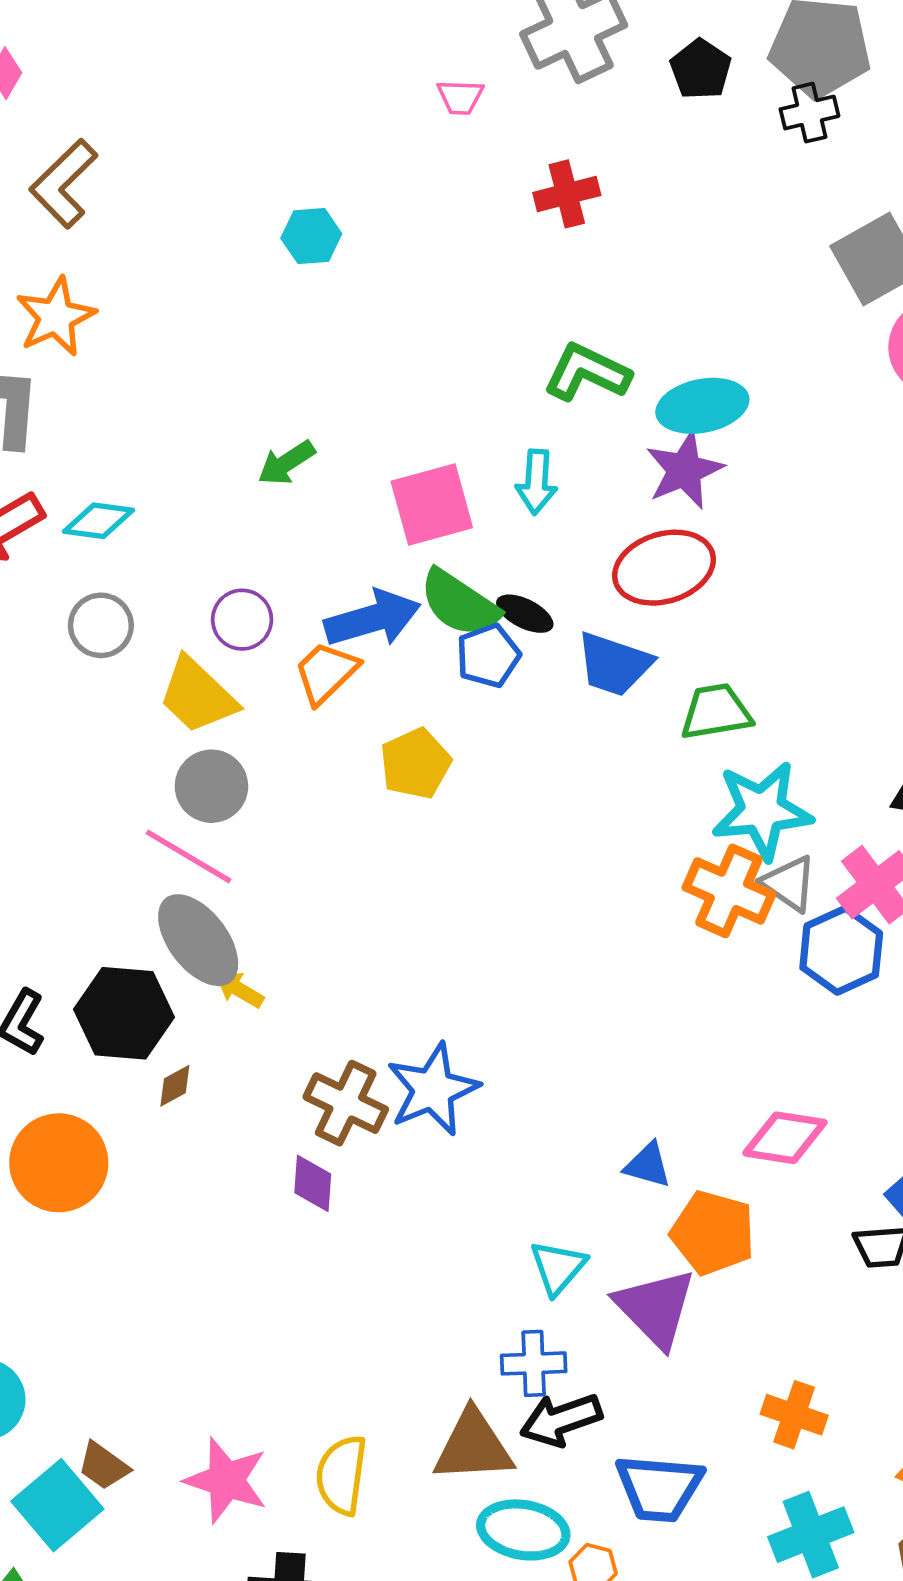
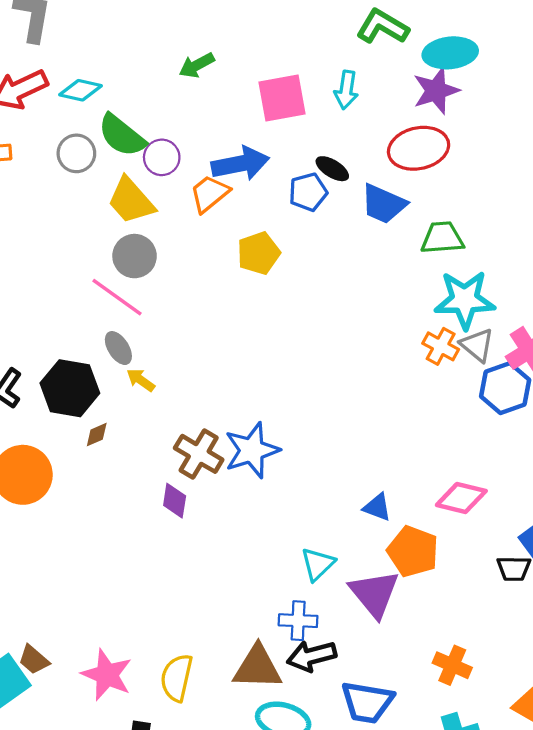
green semicircle: (459, 603) -> (122, 135), moved
orange cross: (729, 891) -> (441, 346), size x0.7
gray ellipse: (198, 940) -> (118, 348), size x0.6

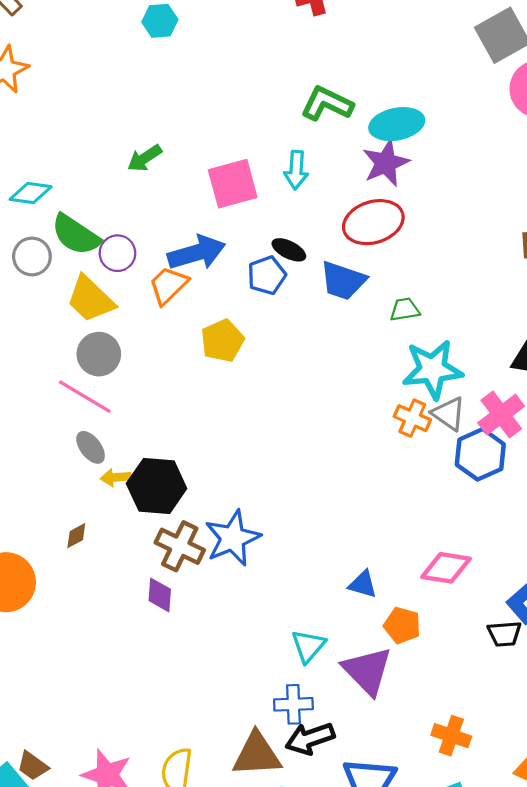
green trapezoid: (442, 238) -> (405, 310), size x0.7
yellow arrow: (141, 380) -> (116, 477), turned -36
black hexagon: (70, 388) -> (157, 486), moved
orange pentagon: (413, 551) -> (402, 625), size x0.7

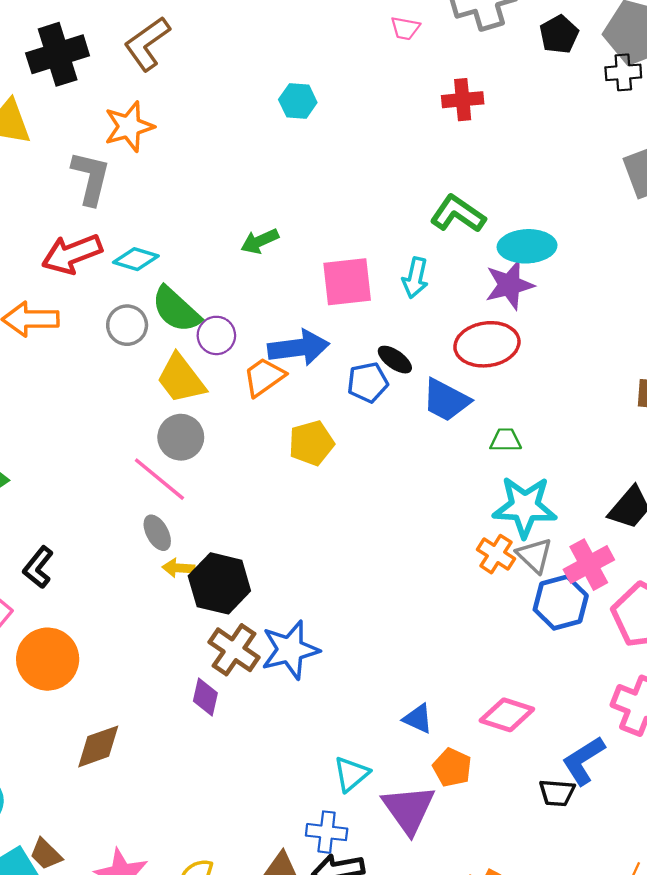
brown diamond: (76, 536) -> (98, 746), moved, size x1.8

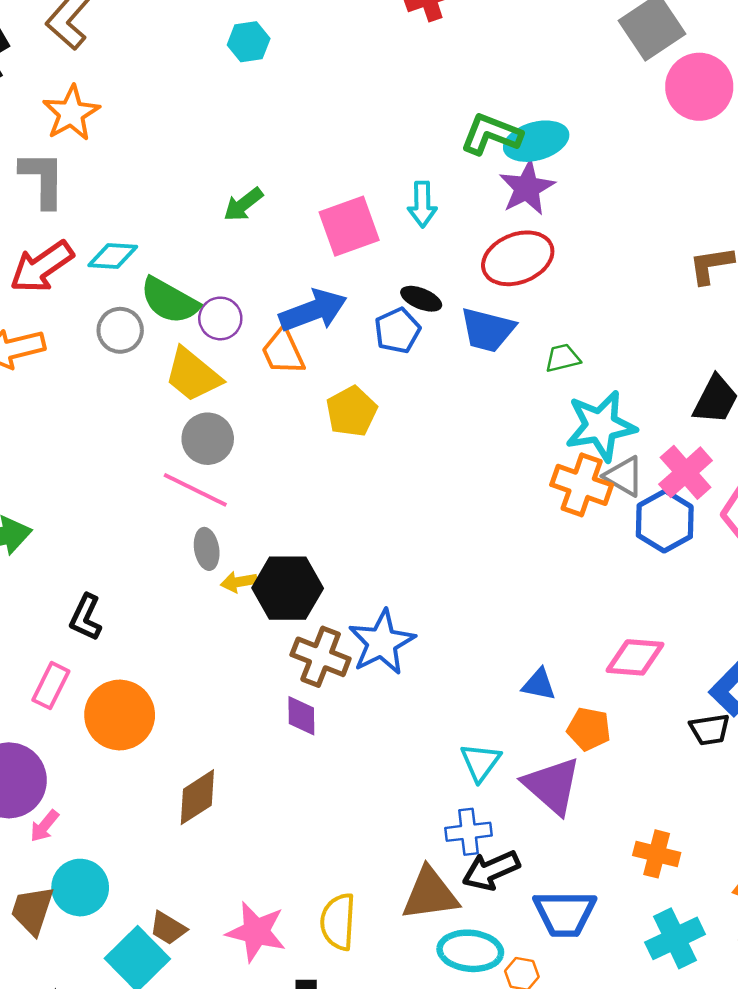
green L-shape: (458, 214) -> (491, 134), moved
orange trapezoid: (264, 377) -> (283, 352), turned -66
gray ellipse: (157, 533) -> (207, 549), turned 32
orange cross: (496, 554) -> (582, 485), size x1.4

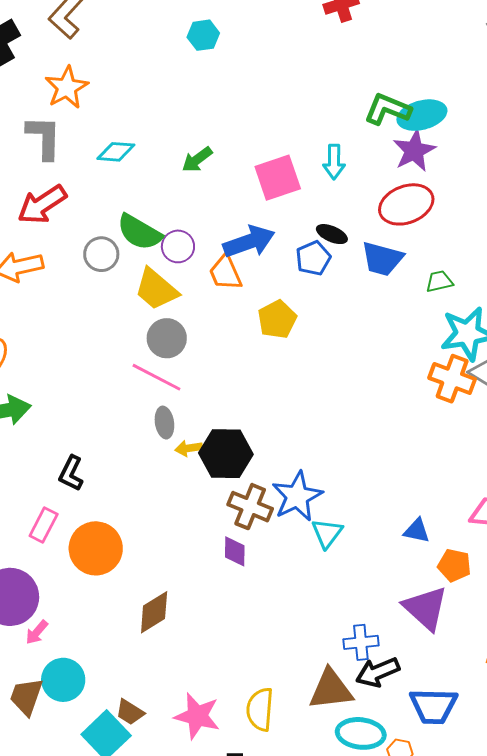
cyan diamond: (113, 256) -> (116, 152), moved
cyan triangle: (480, 762) -> (327, 533), moved

